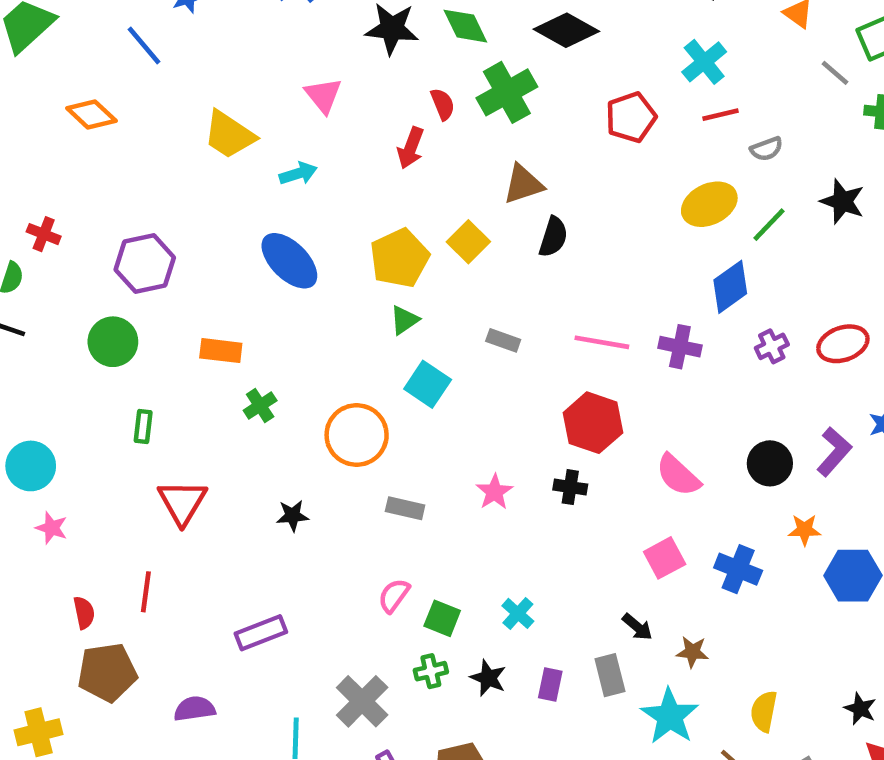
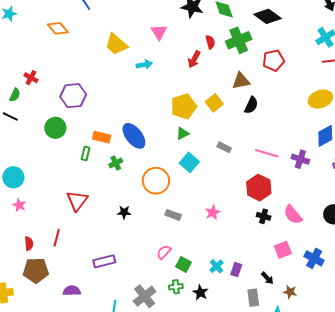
red pentagon: (631, 117) -> (274, 60), moved
blue ellipse: (289, 261) -> (134, 136), moved
green rectangle: (143, 427) -> (86, 153), moved
black cross: (570, 487) -> (264, 216), moved
purple rectangle: (550, 685) -> (236, 270), moved

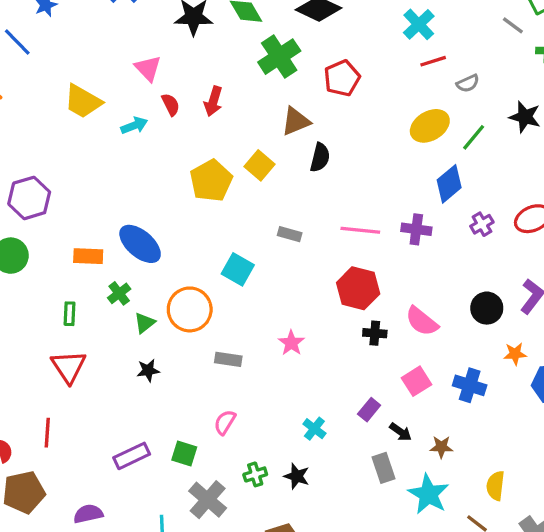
red semicircle: (210, 42) -> (171, 105), moved
green triangle: (183, 133) -> (144, 323), moved
green rectangle: (86, 153) -> (69, 314), moved
green square: (183, 264) -> (184, 454), moved
purple rectangle: (236, 270) -> (369, 410), moved, turned 32

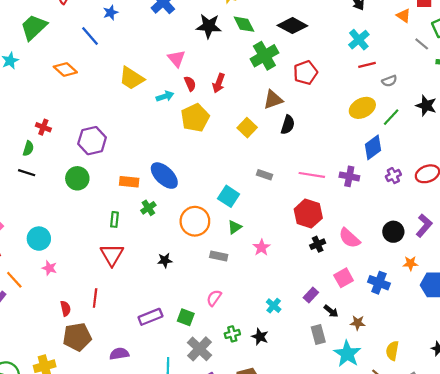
yellow pentagon: (211, 181) -> (195, 118), moved
green triangle: (144, 323) -> (235, 227), moved
black cross: (375, 333) -> (318, 244), turned -32

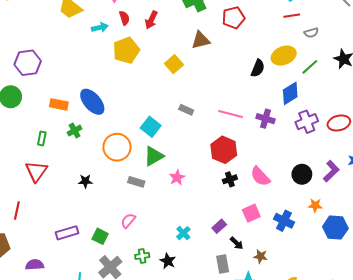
black semicircle: (288, 125) -> (258, 68), moved
purple cross: (393, 176) -> (307, 122), size x1.5
green triangle: (235, 227) -> (154, 156), size x1.5

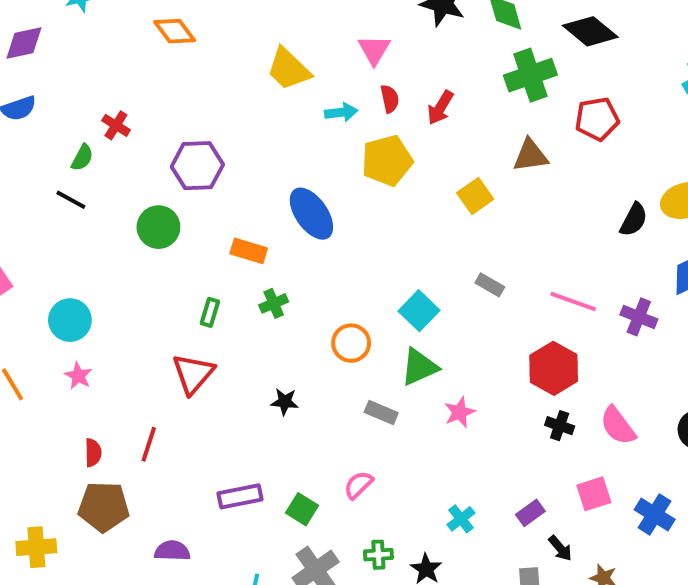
blue ellipse: (92, 102) -> (311, 214), moved
orange circle: (117, 147) -> (351, 343), size x0.7
black cross: (230, 179) -> (560, 426), turned 32

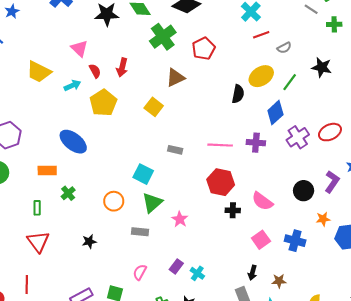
purple rectangle: (530, 513) -> (176, 266), moved
black arrow: (560, 548) -> (252, 273), turned 72

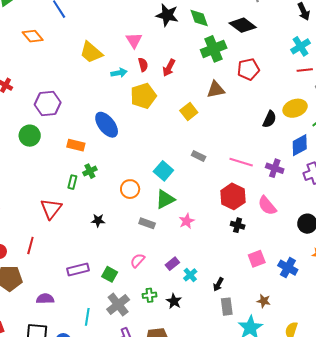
pink semicircle: (262, 201) -> (267, 206), moved
green rectangle: (37, 208) -> (72, 182), moved
black arrow: (252, 273) -> (218, 284), moved

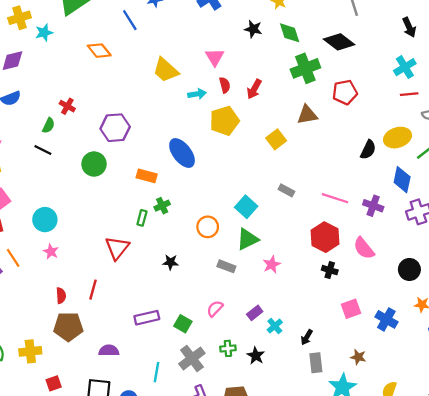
black star: (167, 15) -> (253, 29), size x0.7
blue diamond: (300, 145) -> (402, 180), turned -50

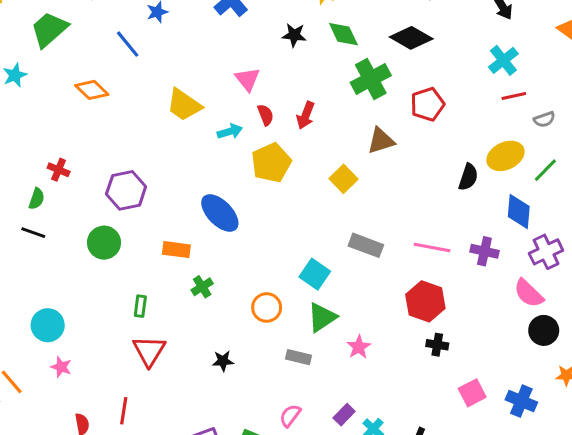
gray rectangle: (286, 190) -> (366, 245), size x1.5
green rectangle: (142, 218) -> (140, 306), moved
pink semicircle: (364, 248) -> (529, 293), moved

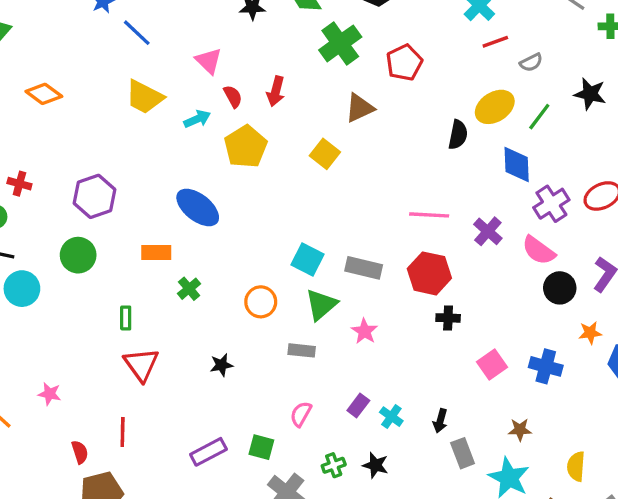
blue line: (128, 44) -> (137, 33), moved
gray rectangle: (366, 245) -> (364, 268), moved
purple cross: (484, 251) -> (488, 231), moved, turned 36
cyan circle: (48, 325) -> (22, 289), moved

